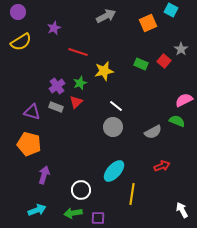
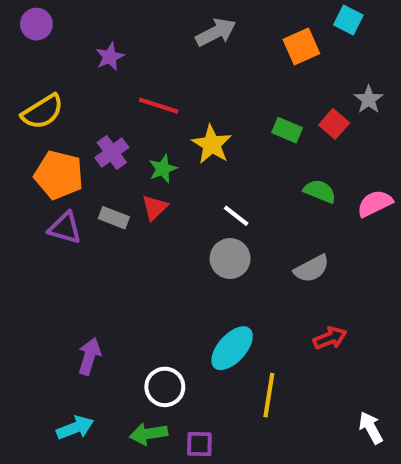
yellow semicircle: (21, 42) -> (43, 112), moved
yellow star: (104, 71) -> (212, 144), turned -30
purple cross: (57, 86) -> (112, 152), moved
green semicircle: (177, 121) -> (320, 191), moved
orange pentagon: (29, 144) -> (59, 175), moved

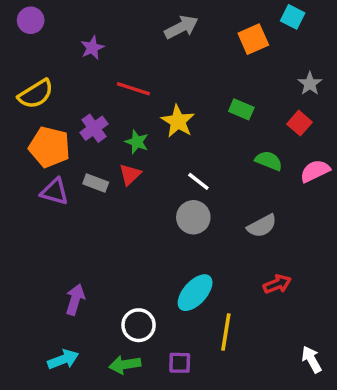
red square: (334, 124) -> (300, 123), moved
green star: (163, 169) -> (137, 142), turned -30
purple square: (199, 444) -> (180, 363), moved

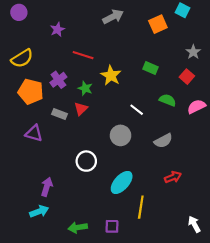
white line: (198, 181) -> (137, 110), moved
purple triangle: (55, 192) -> (34, 133), moved
white circle: (139, 325) -> (86, 161), moved
cyan arrow: (63, 359) -> (39, 211), moved

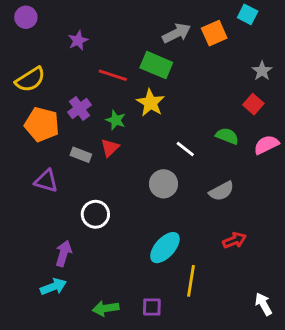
gray arrow: (113, 17) -> (177, 33), moved
green rectangle: (150, 68) -> (156, 65), moved, size x1.5
white circle: (86, 161) -> (95, 214), moved

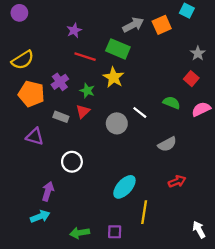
purple star: (78, 40) -> (74, 30), moved
gray circle: (164, 184) -> (117, 123), moved

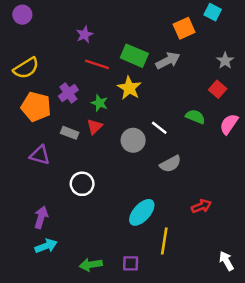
gray arrow: (133, 25) -> (168, 61), moved
pink semicircle: (201, 109) -> (229, 124), turned -30
gray semicircle: (167, 144) -> (170, 164), moved
purple arrow: (48, 191) -> (41, 217), moved

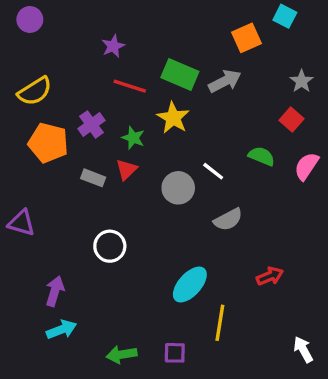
purple triangle: (40, 155) -> (21, 223), moved

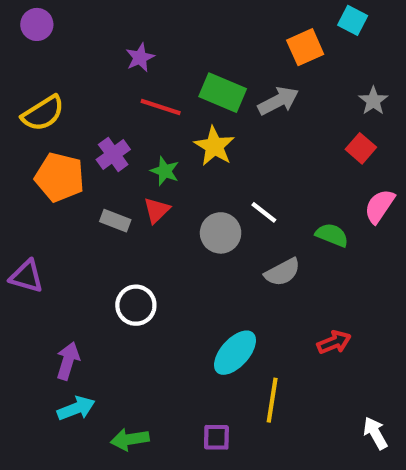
green semicircle: (262, 156) -> (332, 235), moved
green arrow: (121, 355) -> (130, 439), moved

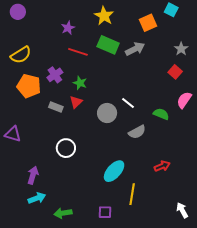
yellow star: (214, 146) -> (104, 16), moved

